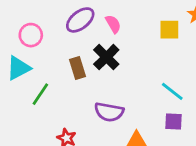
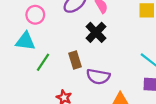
cyan triangle: (18, 68) -> (25, 41), turned 35
brown rectangle: (77, 68) -> (75, 60), moved

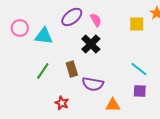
pink circle: (35, 15) -> (20, 28), moved
cyan triangle: (25, 41) -> (44, 36), moved

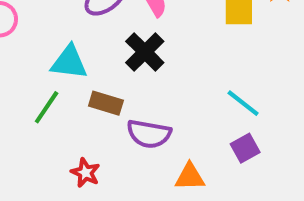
cyan triangle: (44, 36) -> (69, 62), moved
brown rectangle: (72, 69) -> (106, 103), turned -56
purple square: (140, 91) -> (245, 148), turned -32

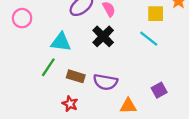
brown rectangle: (106, 103) -> (76, 76), moved
cyan line: (243, 103) -> (149, 39), moved

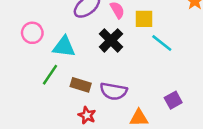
yellow square: (156, 14) -> (144, 19), moved
pink circle: (22, 18) -> (32, 33), moved
red star: (70, 104) -> (87, 115), moved

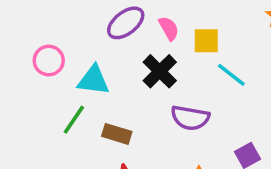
purple semicircle: (114, 91) -> (190, 118), moved

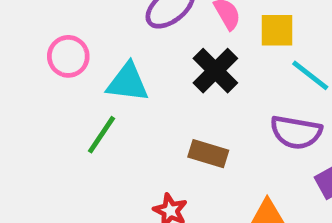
purple semicircle: (190, 118) -> (296, 132), moved
brown rectangle: (117, 134) -> (208, 154), moved

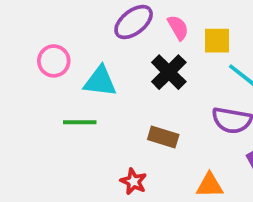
green line: (101, 135) -> (80, 122), turned 56

